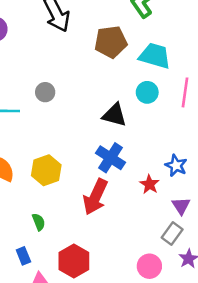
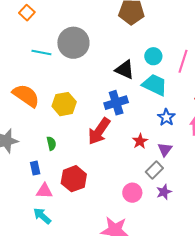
cyan trapezoid: (155, 56) -> (155, 85), moved
gray circle: (45, 92) -> (73, 43), size x2.0
blue cross: (111, 158) -> (116, 103), turned 30
red star: (150, 184) -> (140, 141), moved

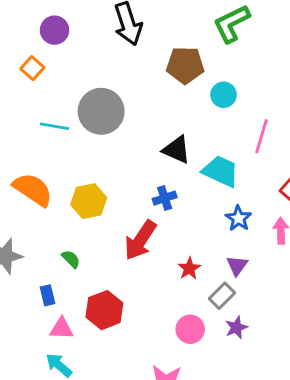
cyan circle: (153, 56) -> (224, 95), moved
blue cross: (116, 103) -> (165, 198), size x0.7
red star: (140, 141) -> (189, 268), moved
green semicircle: (51, 143) -> (71, 259), turned -32

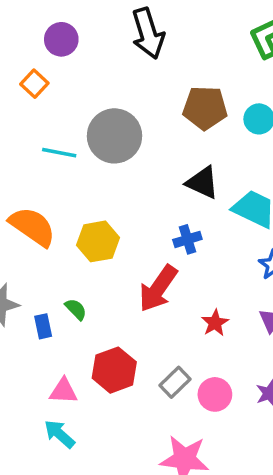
brown pentagon: (185, 65) -> (205, 108), moved
blue rectangle: (47, 295) -> (43, 326), moved
gray rectangle: (222, 296) -> (175, 382), moved

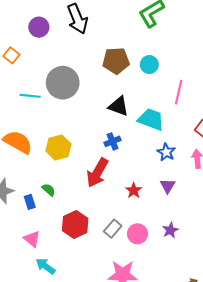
purple circle: (61, 39) -> (39, 27), moved
pink triangle: (63, 391) -> (32, 239), moved, turned 42

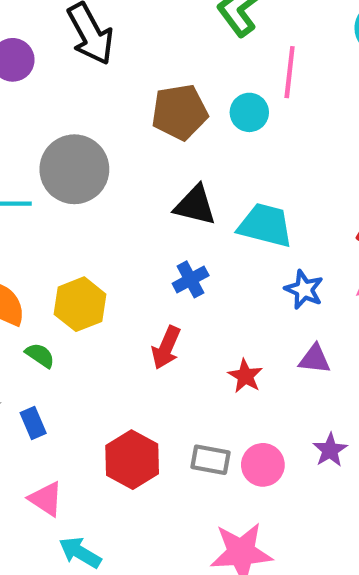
pink line: (179, 92) -> (290, 72), moved
red arrow: (97, 173) -> (166, 348), size x0.7
purple triangle: (168, 186) -> (315, 359), turned -49
green semicircle: (49, 190) -> (40, 355), moved
gray rectangle: (113, 229) -> (210, 460), turned 66

